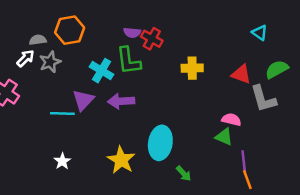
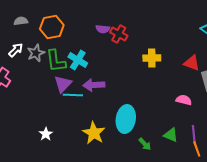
gray semicircle: (38, 40) -> (21, 21), moved
green L-shape: (128, 61) -> (56, 61), moved
cyan line: (62, 113) -> (73, 95), moved
green triangle: (224, 137) -> (171, 135), moved

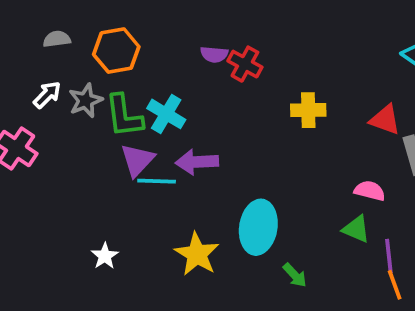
green triangle: (171, 135) -> (356, 229), moved

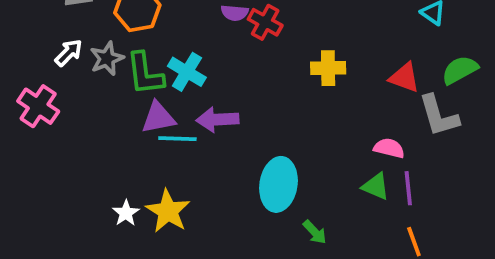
purple triangle: (137, 160) -> (158, 118), turned 36
yellow star: (197, 254) -> (168, 211), moved
purple line: (389, 256) -> (408, 188), moved

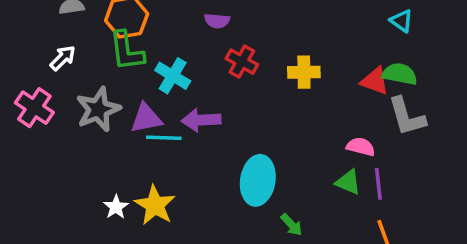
red cross: (265, 22) -> (242, 62), moved
gray star: (107, 59) -> (98, 109), moved, size x1.4
green semicircle: (460, 70) -> (400, 74), moved, turned 40
green L-shape: (145, 74) -> (127, 51), moved

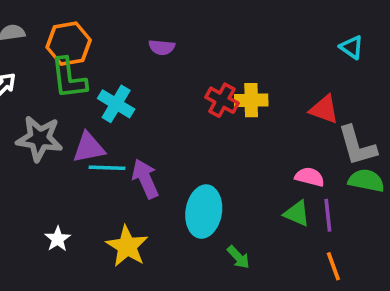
red cross: (242, 62) -> (222, 100), moved
green semicircle: (400, 74) -> (366, 181), moved
gray star: (98, 109) -> (39, 139), turned 30
purple arrow: (201, 120) -> (145, 179), moved, turned 69
yellow star: (155, 205) -> (127, 246), moved

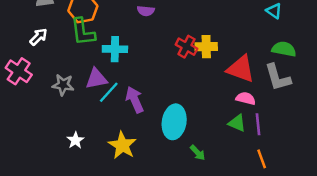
cyan cross: (116, 104) -> (115, 49), turned -30
red triangle: (324, 109) -> (241, 69), moved, size x1.4
gray star: (39, 139) -> (63, 85), moved, size x0.7
cyan line: (107, 168) -> (109, 92), turned -50
green semicircle: (366, 181) -> (284, 49), moved

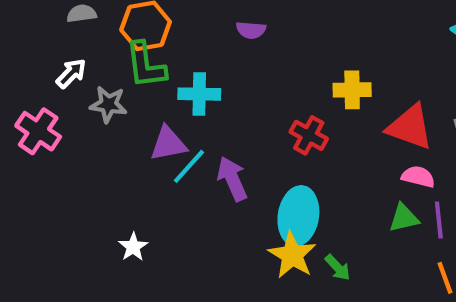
red cross: (186, 47) -> (309, 135), moved
gray star: (63, 85) -> (108, 104), moved
green triangle: (237, 123) -> (404, 218), turned -36
yellow star: (122, 145) -> (292, 255), moved

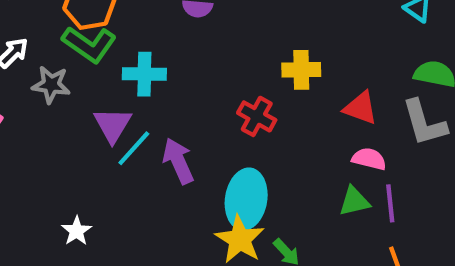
green L-shape: (146, 65) -> (89, 44), turned -48
red triangle: (410, 127) -> (361, 108), size x0.7
purple triangle: (168, 144) -> (113, 125), turned -48

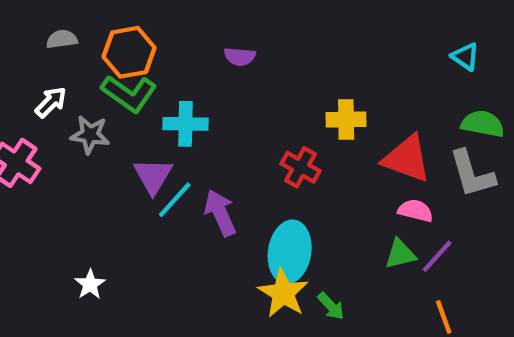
red triangle: (361, 108) -> (407, 159), size x1.4
purple line: (390, 203) -> (437, 256), turned 48
white star: (77, 231) -> (90, 284), moved

